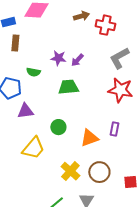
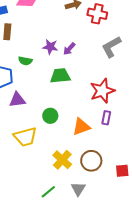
red star: (120, 90) -> (102, 91), moved, turned -30
yellow trapezoid: (33, 148) -> (25, 137), turned 35

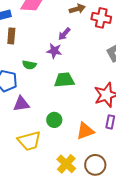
purple arrow: (69, 49) -> (64, 34), moved

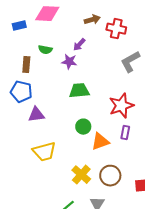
brown rectangle: (11, 36) -> (26, 65), moved
green semicircle: (29, 65) -> (45, 50), moved
green circle: (54, 120) -> (83, 127), moved

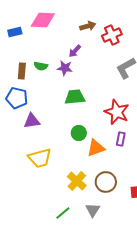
red cross: (116, 29) -> (112, 35), turned -36
green semicircle: (45, 50) -> (41, 66), moved
red star: (121, 106) -> (117, 112), turned -30

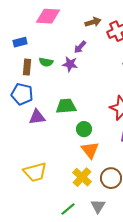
blue rectangle: (15, 32) -> (20, 42), moved
green trapezoid: (75, 97) -> (66, 106), moved
orange triangle: (96, 148) -> (90, 150), moved, turned -48
yellow trapezoid: (40, 158) -> (35, 172), moved

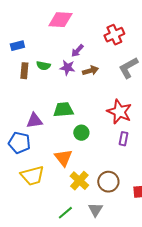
pink diamond: (48, 16) -> (60, 20), moved
brown arrow: (93, 22) -> (90, 71), moved
blue pentagon: (22, 94) -> (19, 143), moved
orange triangle: (90, 150) -> (63, 158), moved

